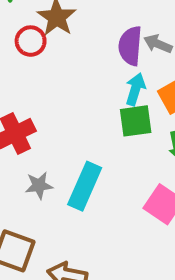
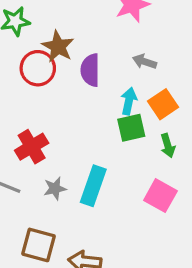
red circle: (31, 41) -> (38, 68), size x1.4
purple semicircle: (130, 46) -> (90, 70), moved

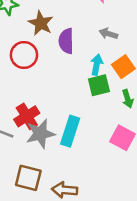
red circle: (38, 68) -> (24, 55), moved
red cross: (32, 147) -> (27, 116), moved
gray star: (55, 188) -> (40, 134), size x1.6

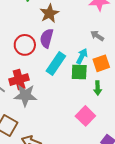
purple semicircle: (66, 41) -> (47, 38), moved
red circle: (24, 55) -> (25, 45), moved
cyan rectangle: (70, 131) -> (56, 63), moved

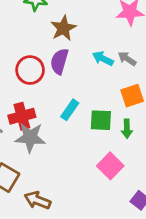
cyan arrow: (82, 56) -> (103, 58), moved, turned -91
cyan rectangle: (56, 63) -> (70, 110), moved, size x0.7
green square: (79, 72) -> (101, 120), moved

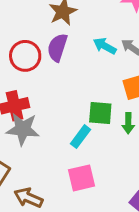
cyan rectangle: (70, 110) -> (81, 137), moved
pink square: (110, 166) -> (82, 178), moved, turned 30

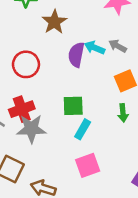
purple semicircle: (57, 48) -> (76, 55), moved
green square: (100, 113) -> (73, 106), moved

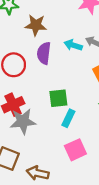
brown star: (54, 22) -> (36, 25), turned -30
purple semicircle: (76, 55) -> (44, 53), moved

